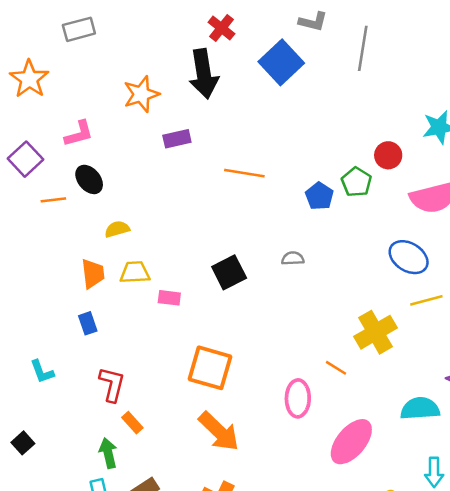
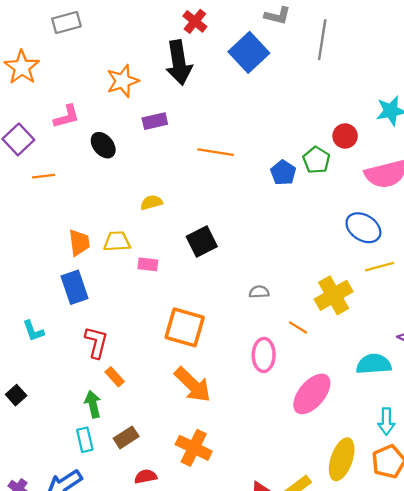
black ellipse: (89, 179) -> (103, 145), moved
yellow semicircle: (117, 229) -> (151, 202), moved
gray semicircle: (293, 258) -> (259, 292), moved
blue rectangle: (88, 323) -> (75, 287), size x1.6

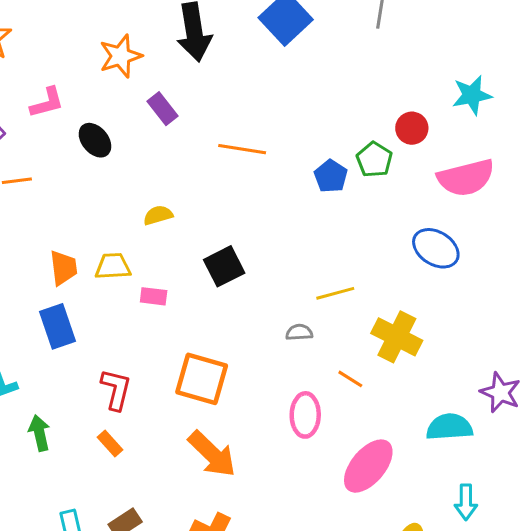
purple rectangle: (155, 121) -> (163, 109), turned 65
yellow line: (379, 267) -> (335, 293), moved
yellow cross: (334, 295) -> (397, 337), turned -33
red L-shape: (96, 342) -> (116, 389), moved
green arrow: (93, 404) -> (39, 433), moved

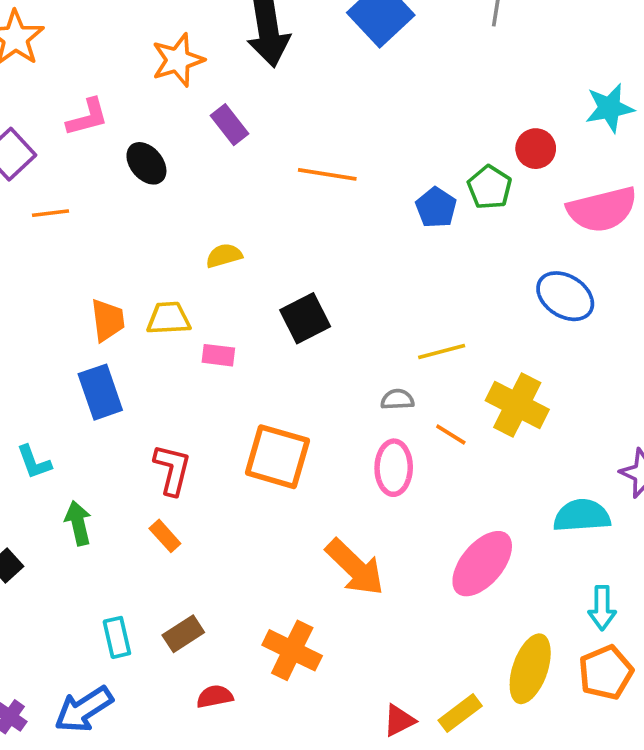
orange line: (350, 379) -> (451, 435), moved
pink ellipse: (305, 415) -> (394, 468), moved
orange arrow: (212, 454) -> (355, 567), moved

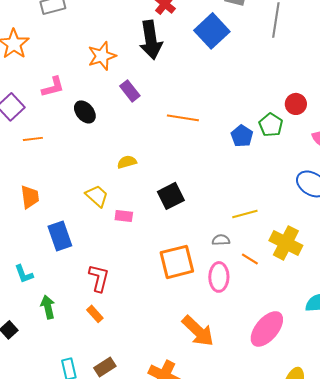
yellow trapezoid: (169, 318) -> (97, 196), turned 45
orange trapezoid: (108, 320) -> (30, 197), moved
orange square: (277, 457) -> (177, 262), moved, turned -30

